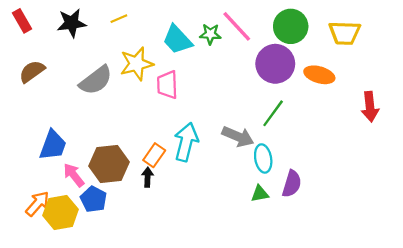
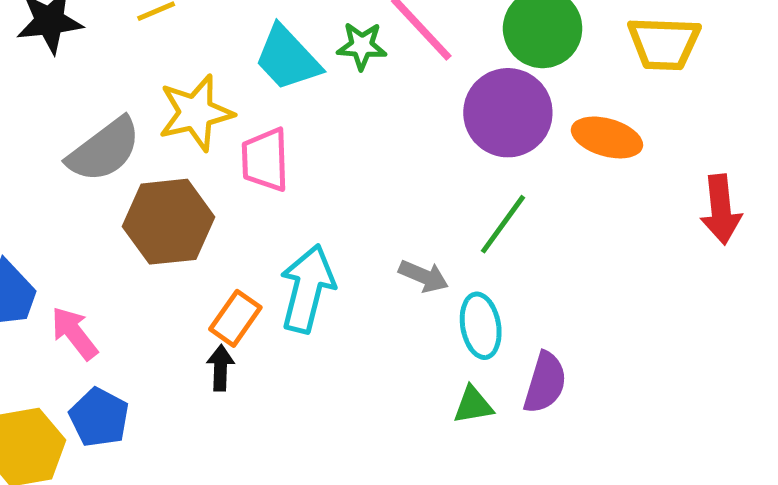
gray arrow: (238, 136) -> (424, 276), size x0.7
brown hexagon: (109, 164) -> (168, 222), moved
pink arrow: (74, 175) -> (74, 333), moved

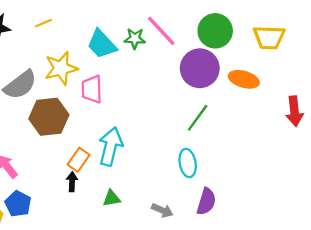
gray arrow: (424, 276) -> (162, 210), moved
purple semicircle: (545, 383) -> (206, 202), moved
green triangle: (473, 405) -> (112, 198), moved

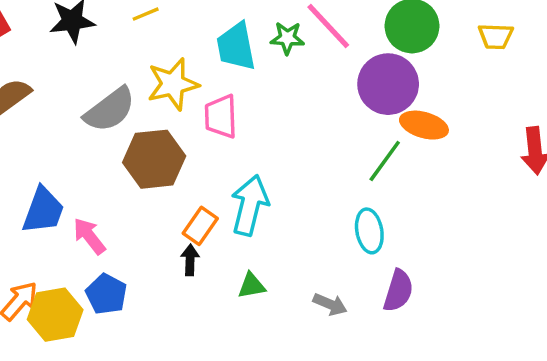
yellow trapezoid: (269, 37) -> (496, 36), size x0.7
cyan trapezoid: (102, 44) -> (236, 47), turned 32
orange ellipse: (244, 79) -> (424, 125), moved

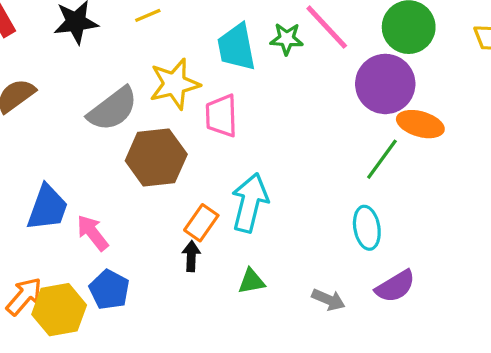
purple semicircle: (398, 291) -> (395, 286), turned 42

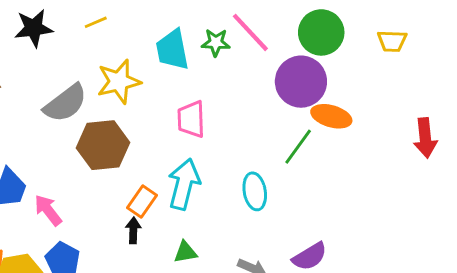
pink trapezoid: (221, 116) -> (191, 119), moved
cyan ellipse: (367, 228) -> (255, 191), moved

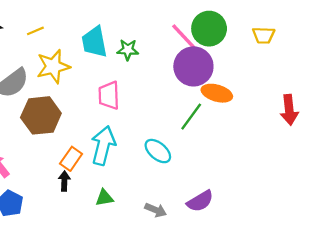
yellow line: (96, 22) -> (35, 31), moved
pink line: (250, 32) -> (186, 39), moved
green star: (216, 43) -> (128, 50), moved
cyan ellipse: (255, 191) -> (158, 151), turned -40

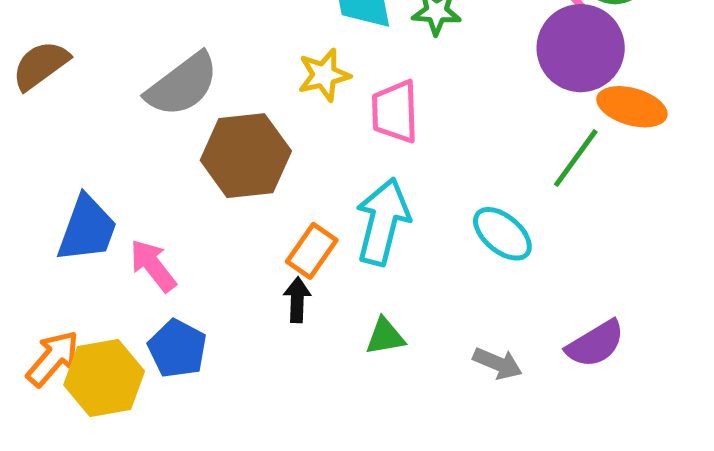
yellow star: (53, 66) -> (324, 75), moved, size x0.7

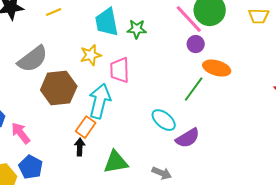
purple circle: (581, 48) -> (196, 44), size x0.5
cyan arrow: (383, 222) -> (100, 101), moved
green triangle: (385, 336) -> (116, 162), size x1.5
purple semicircle: (595, 344) -> (188, 138), moved

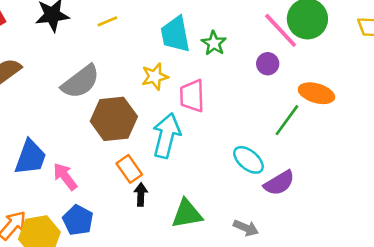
green star: (137, 29) -> (214, 43), turned 30
purple circle: (196, 44) -> (268, 64), moved
orange rectangle: (86, 127) -> (129, 169), moved, turned -70

